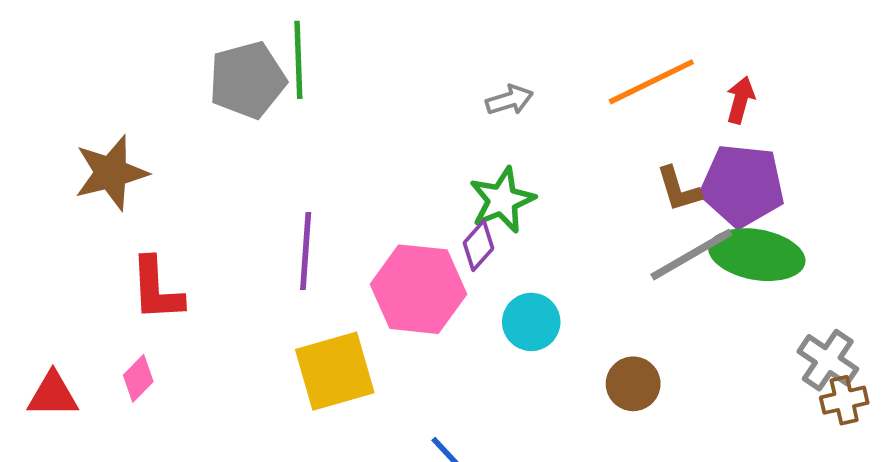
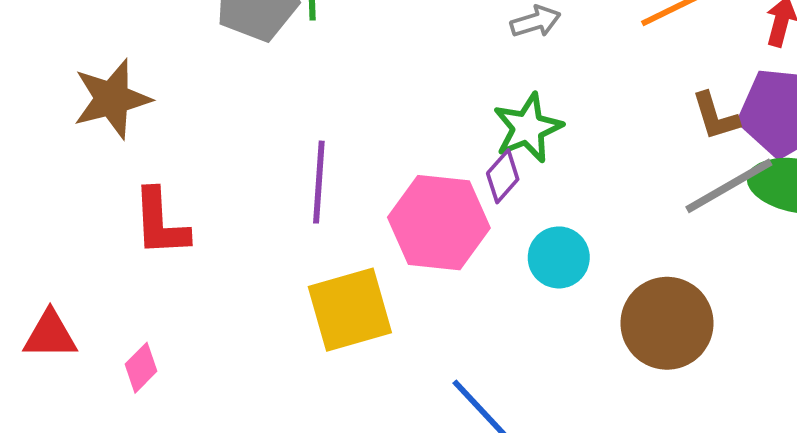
pink diamond: (138, 378) -> (141, 368), moved
brown circle: (633, 384) -> (667, 323), size x1.6

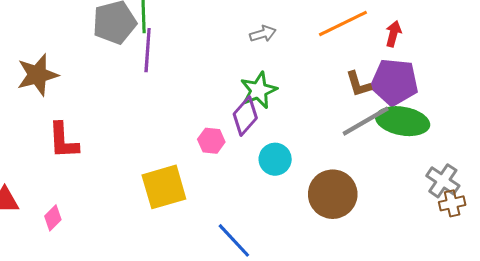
purple diamond: (503, 176) -> (245, 116), size x1.4
purple line: (319, 182) -> (148, 50), moved
pink hexagon: (439, 223) -> (211, 141), size x0.5

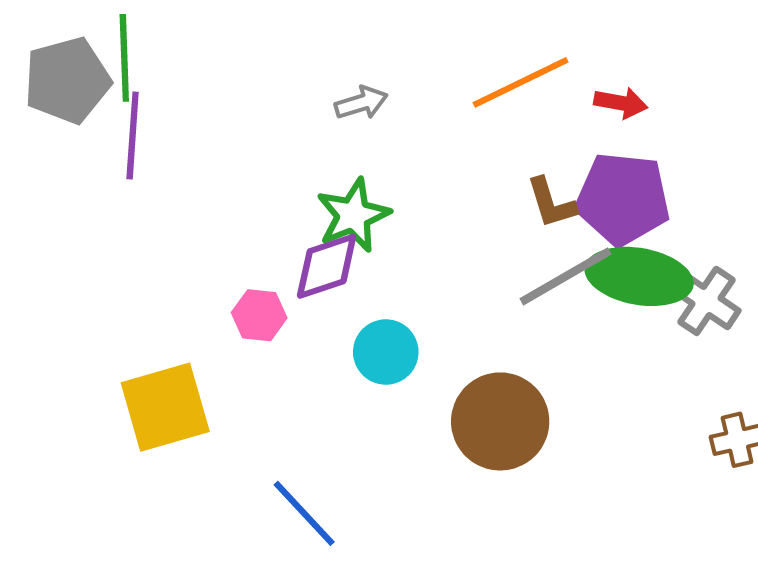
red arrow: (393, 34) -> (621, 103), turned 85
purple diamond: (245, 116) -> (327, 266), turned 30
gray cross: (443, 181) -> (706, 301), moved

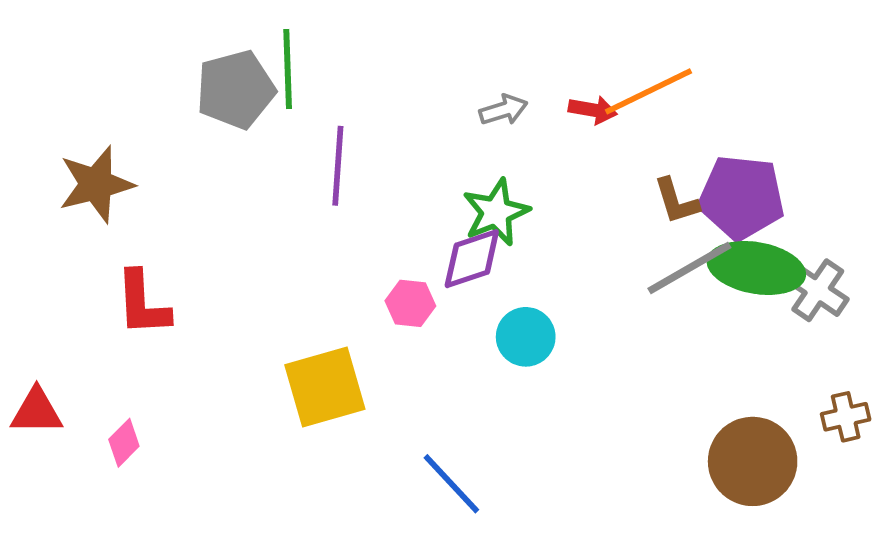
red arrow: (621, 103) -> (593, 110), moved
purple line: (133, 136) -> (338, 166), moved
brown circle: (500, 421) -> (753, 461), moved

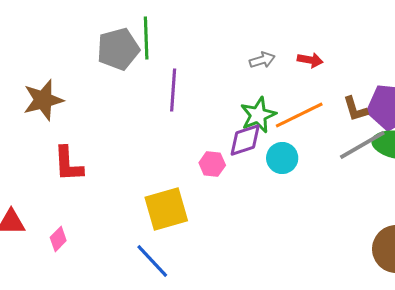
orange line: (648, 91) -> (299, 115), moved
cyan circle: (526, 337) -> (282, 158), moved
blue line: (451, 484) -> (152, 261), moved

